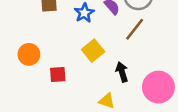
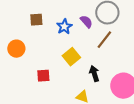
orange circle: (29, 54) -> (16, 49), moved

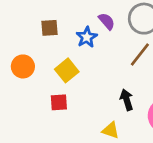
purple semicircle: (86, 22) -> (107, 21), moved
yellow square: (71, 57) -> (67, 70), moved

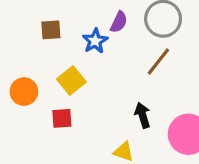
purple semicircle: (107, 21) -> (119, 22), turned 66
orange circle: (23, 66) -> (24, 92), moved

